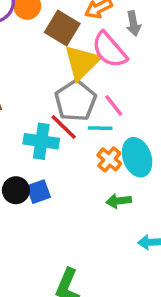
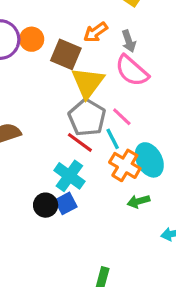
pink semicircle: (109, 50) -> (132, 71), moved
cyan line: (100, 128) -> (113, 139), turned 70
cyan cross: (41, 141) -> (69, 176), moved, turned 36
orange cross: (109, 159) -> (125, 165), size x1.4

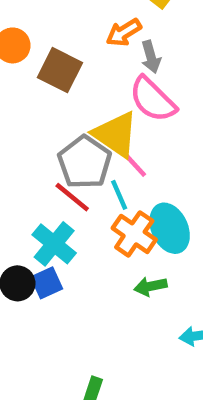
orange arrow: (96, 32) -> (124, 32), moved
yellow triangle: (88, 83) -> (116, 134), moved, turned -36

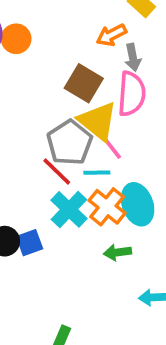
brown square: (60, 70) -> (84, 83), moved
pink semicircle: (153, 99) -> (132, 94), turned -135
cyan line: (119, 195) -> (97, 173), turned -72
cyan cross: (54, 244) -> (69, 209), moved

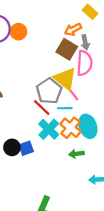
brown square: (84, 83) -> (67, 49), moved

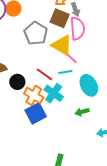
gray pentagon: (49, 91) -> (36, 33), moved
orange cross: (70, 128) -> (34, 95), moved
black circle: (12, 147) -> (17, 82), moved
blue square: (26, 148) -> (36, 113), size x1.5

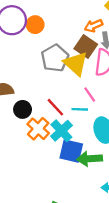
yellow triangle: (62, 45) -> (76, 64), moved
green arrow: (82, 112) -> (90, 159), size x1.5
blue square: (36, 113) -> (71, 151), moved, turned 30

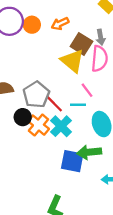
orange arrow: (94, 26) -> (60, 24), moved
gray pentagon: (55, 58) -> (36, 95), moved
black circle: (23, 109) -> (23, 117), moved
blue square: (71, 151) -> (72, 161), moved

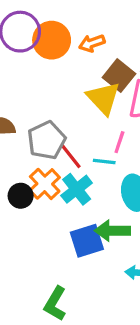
orange circle: (32, 25) -> (52, 40), size x1.5
pink line: (87, 90) -> (119, 142), turned 49
black circle: (23, 117) -> (21, 196), moved
blue square: (72, 161) -> (87, 241), turned -35

